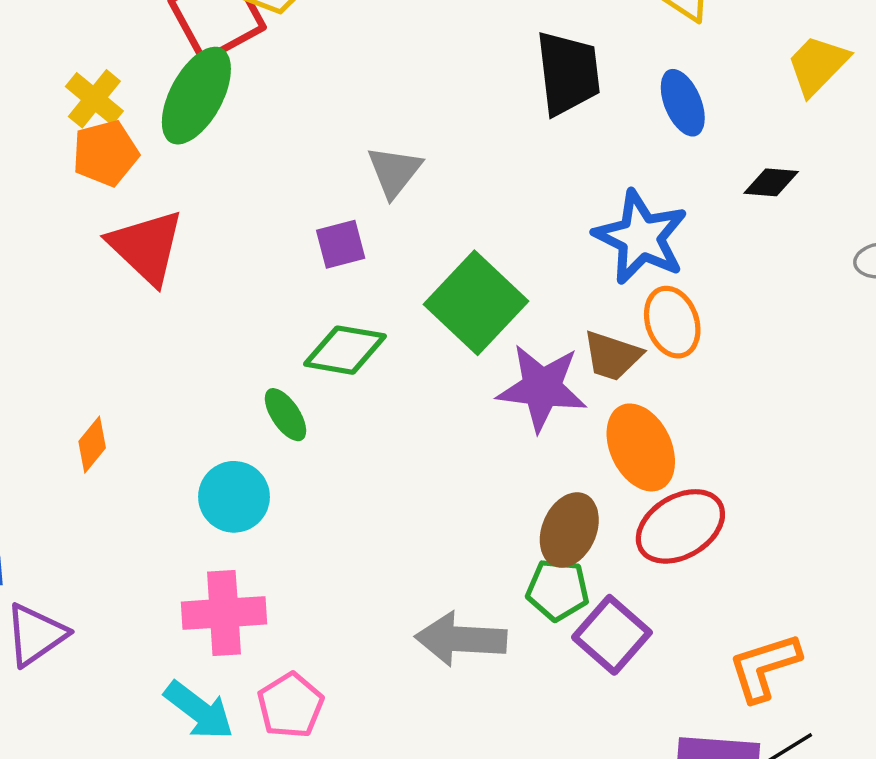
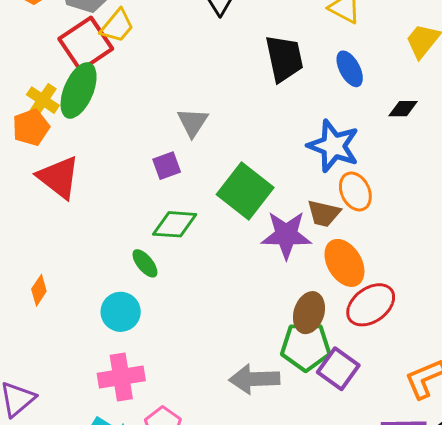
yellow cross: (94, 99) -> (43, 100), moved
green pentagon: (558, 590) -> (306, 346), size x1.4

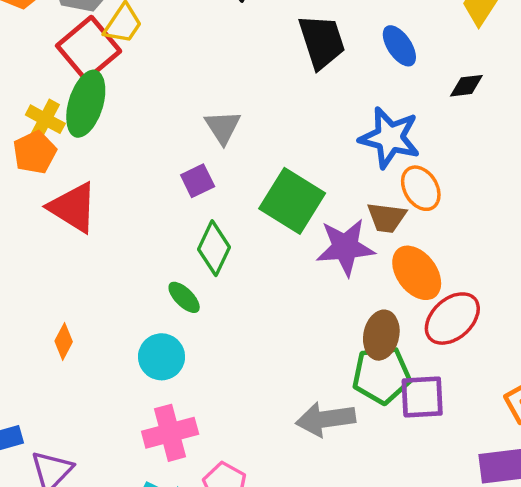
green diamond: (175, 224) -> (214, 248), turned -63
purple square: (338, 369) -> (422, 397), turned -33

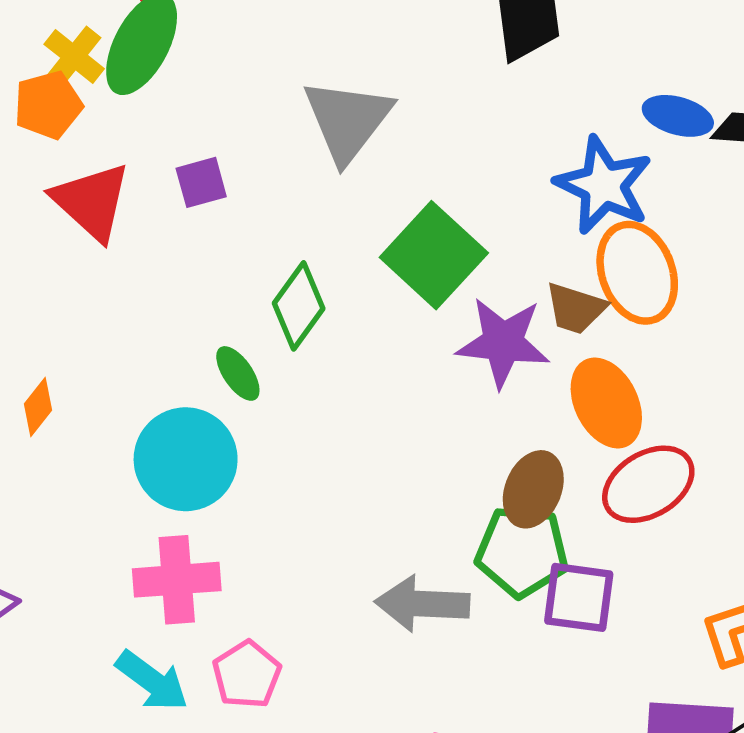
blue ellipse: (399, 46) -> (678, 116), moved, turned -51
gray triangle: (223, 127) -> (347, 120), size x1.6
purple square: (198, 181) -> (201, 182), moved
orange ellipse: (421, 188) -> (637, 273), size x1.4
cyan circle: (162, 357) -> (186, 459), size x1.4

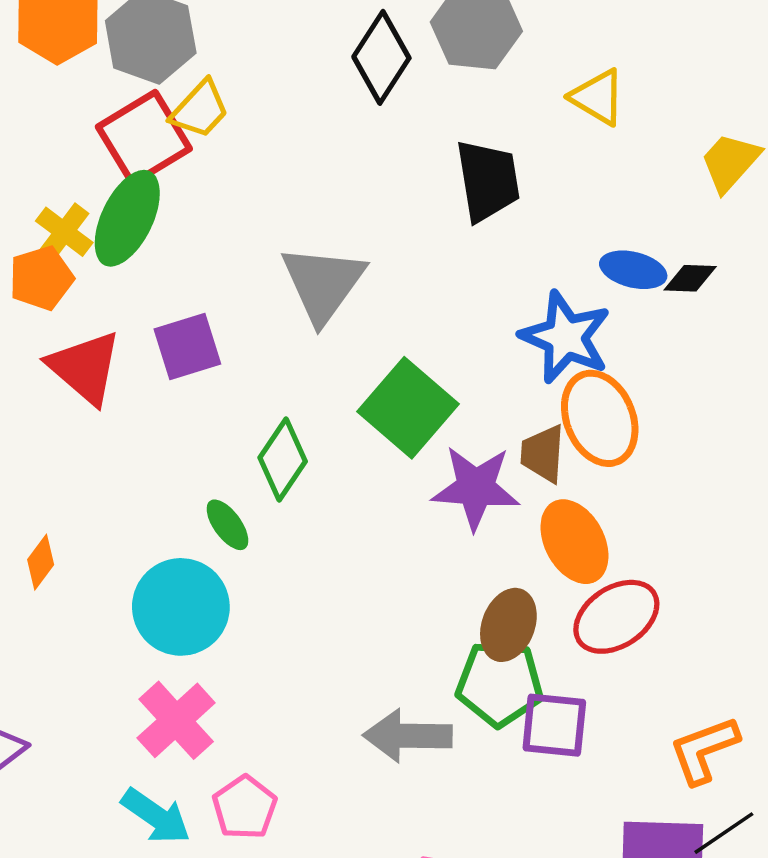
purple square: (201, 182) -> (187, 346), size x1.4
brown trapezoid: (576, 308) -> (543, 454), turned 78
pink cross: (177, 580) -> (176, 720), turned -36

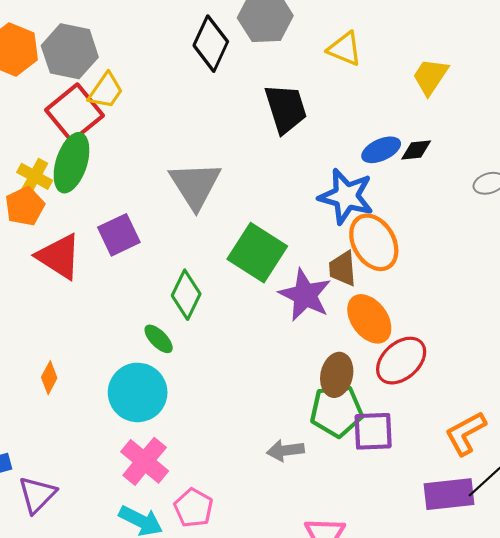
blue ellipse: (633, 270) -> (381, 150), turned -30
purple star: (476, 488) -> (305, 295), turned 30
gray arrow: (408, 736) -> (285, 450), size x0.7

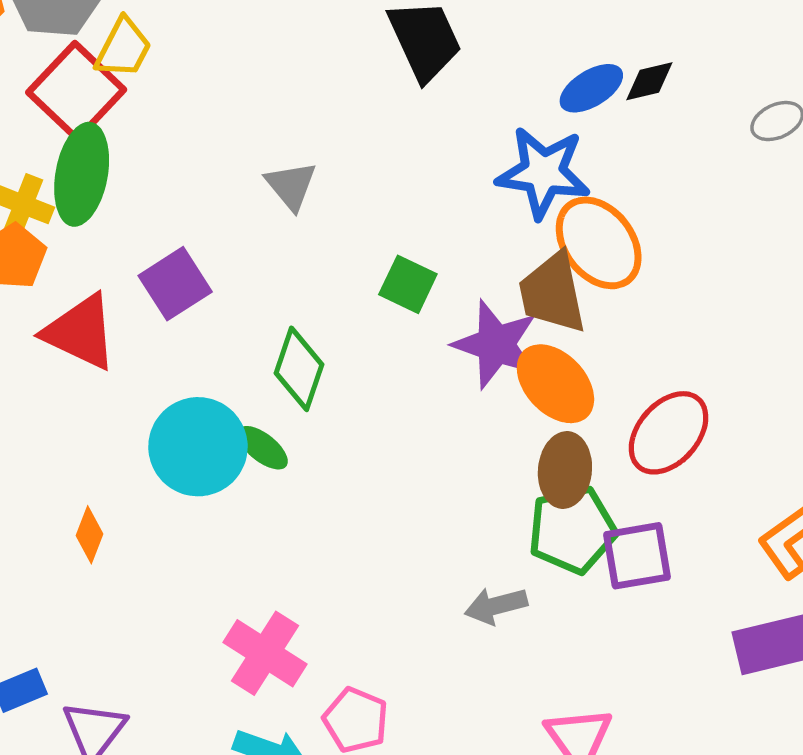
gray triangle: (195, 185) -> (291, 186), size x0.6
green square: (257, 253) -> (408, 284), size x0.6
brown trapezoid: (343, 269) -> (552, 293), size x1.4
orange ellipse: (369, 319) -> (555, 384), moved
cyan circle: (138, 392) -> (198, 447), moved

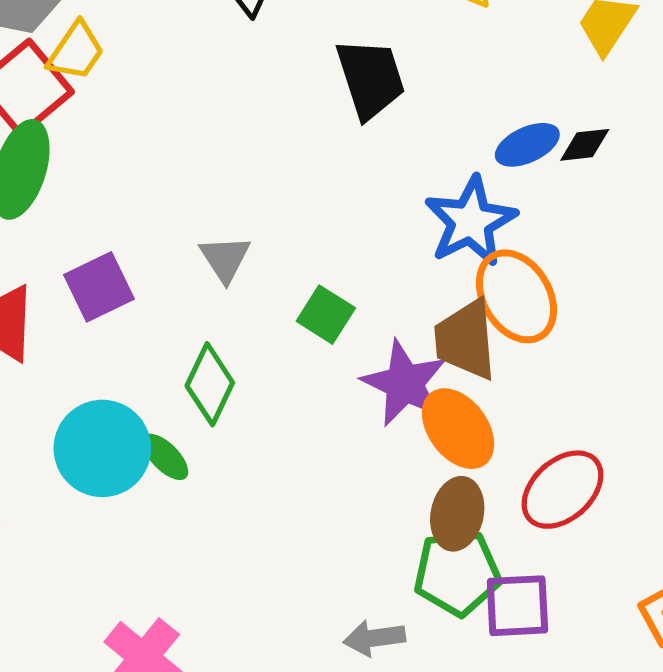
blue star: (543, 173) -> (471, 221), turned 30
gray triangle: (291, 186) -> (225, 259), moved

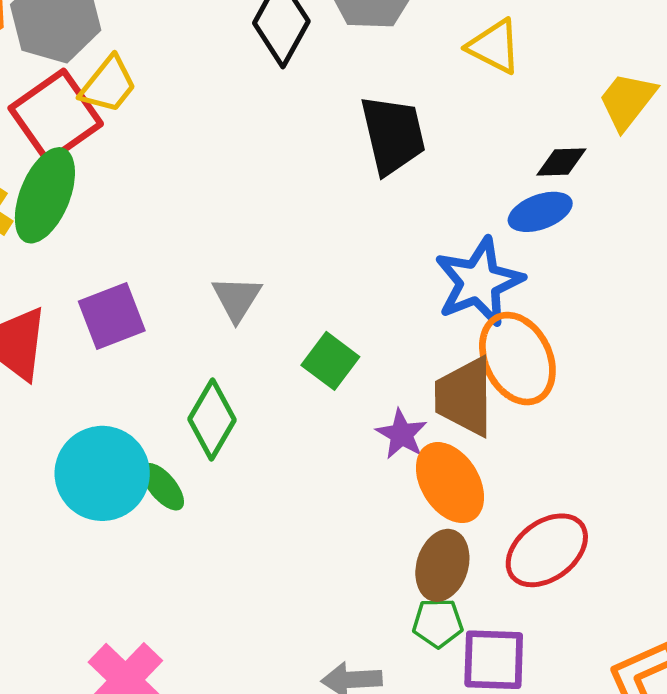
black diamond: (585, 145) -> (561, 162), moved
purple star: (404, 383) -> (401, 434), size x0.6
green pentagon: (457, 573) -> (438, 623), size x0.6

